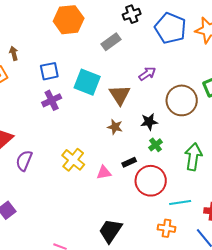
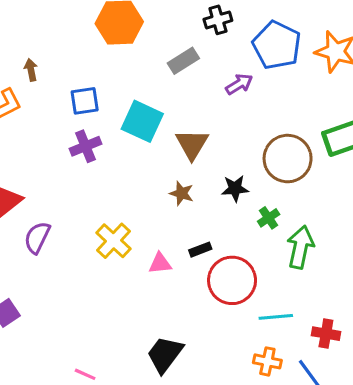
purple arrow: (147, 74) -> (239, 84), moved
green cross: (156, 145) -> (269, 218), moved
orange cross: (167, 228) -> (267, 361), moved

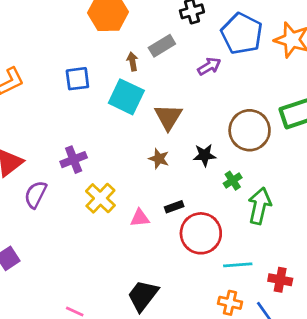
brown arrow: (31, 70) -> (132, 61), moved
purple cross: (85, 146) -> (74, 160), moved

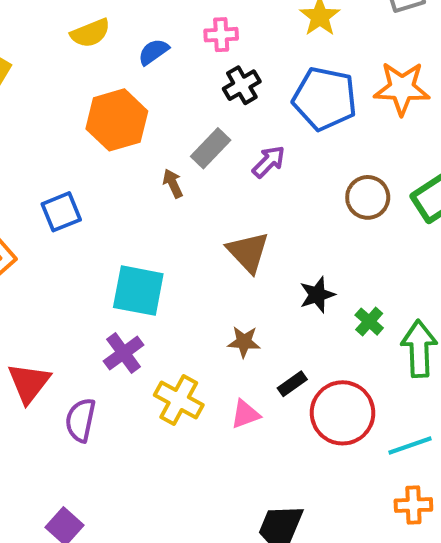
purple arrow: (209, 66) -> (269, 162), moved
blue square: (77, 79) -> (61, 212), moved
cyan square: (126, 97) -> (138, 291), moved
brown circle: (250, 130) -> (368, 197), moved, size x0.7
brown star: (159, 159) -> (244, 342), moved

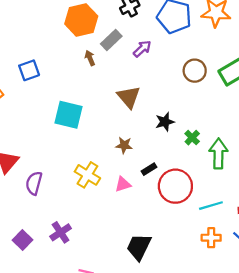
orange hexagon: (117, 120) -> (81, 20), moved
purple cross: (124, 353) -> (61, 232), moved

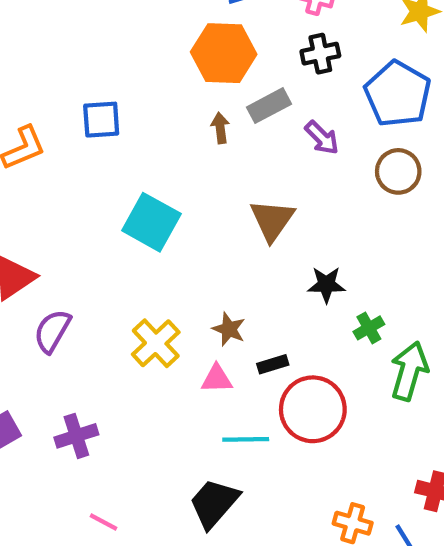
purple arrow: (142, 49) -> (322, 138), turned 72
brown circle: (195, 71) -> (398, 171), moved
brown star: (124, 145) -> (229, 329), moved
cyan line: (211, 206) -> (246, 439), moved

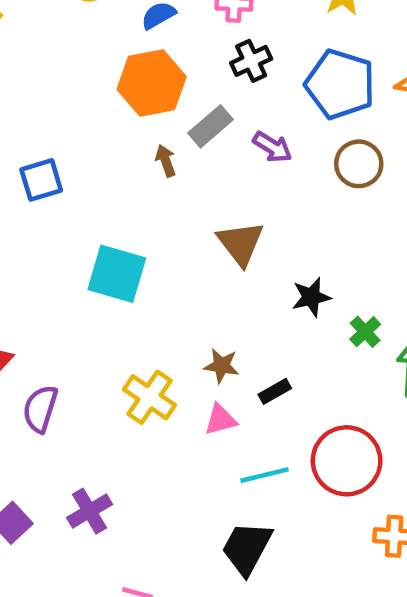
red circle: (313, 409) -> (347, 461), moved

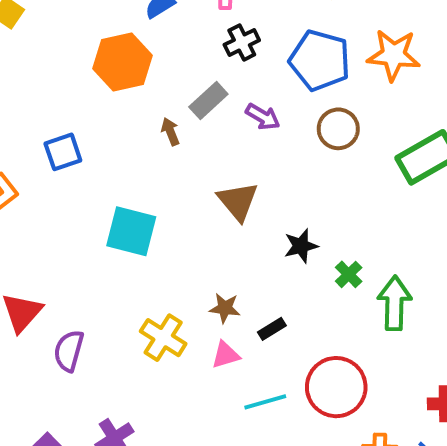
orange hexagon: (152, 83) -> (123, 62), moved

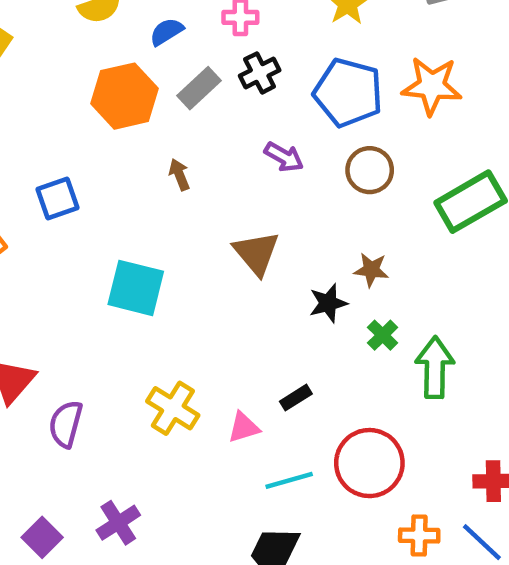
gray rectangle: (208, 101) -> (199, 88), moved
brown star: (225, 308) -> (371, 270), moved

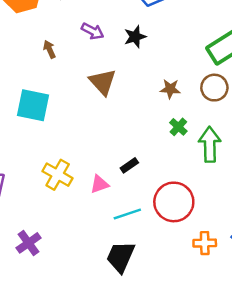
purple arrow: (284, 157) -> (93, 31), moved
brown circle: (370, 170) -> (214, 88), moved
brown arrow: (179, 175) -> (50, 49), moved
black star: (328, 303) -> (135, 37), moved

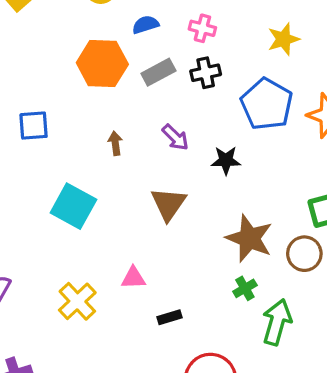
brown star: (170, 89) -> (249, 238), size x1.8
pink triangle: (99, 184) -> (133, 278), moved

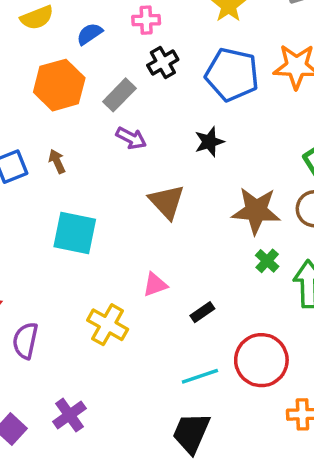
gray rectangle: (158, 72) -> (119, 95), moved
purple arrow: (175, 137) -> (131, 138), moved
brown arrow: (115, 143) -> (57, 161), moved

